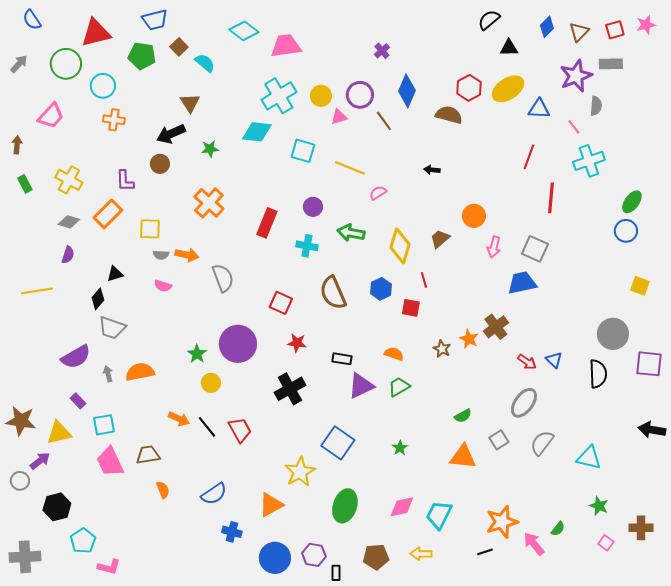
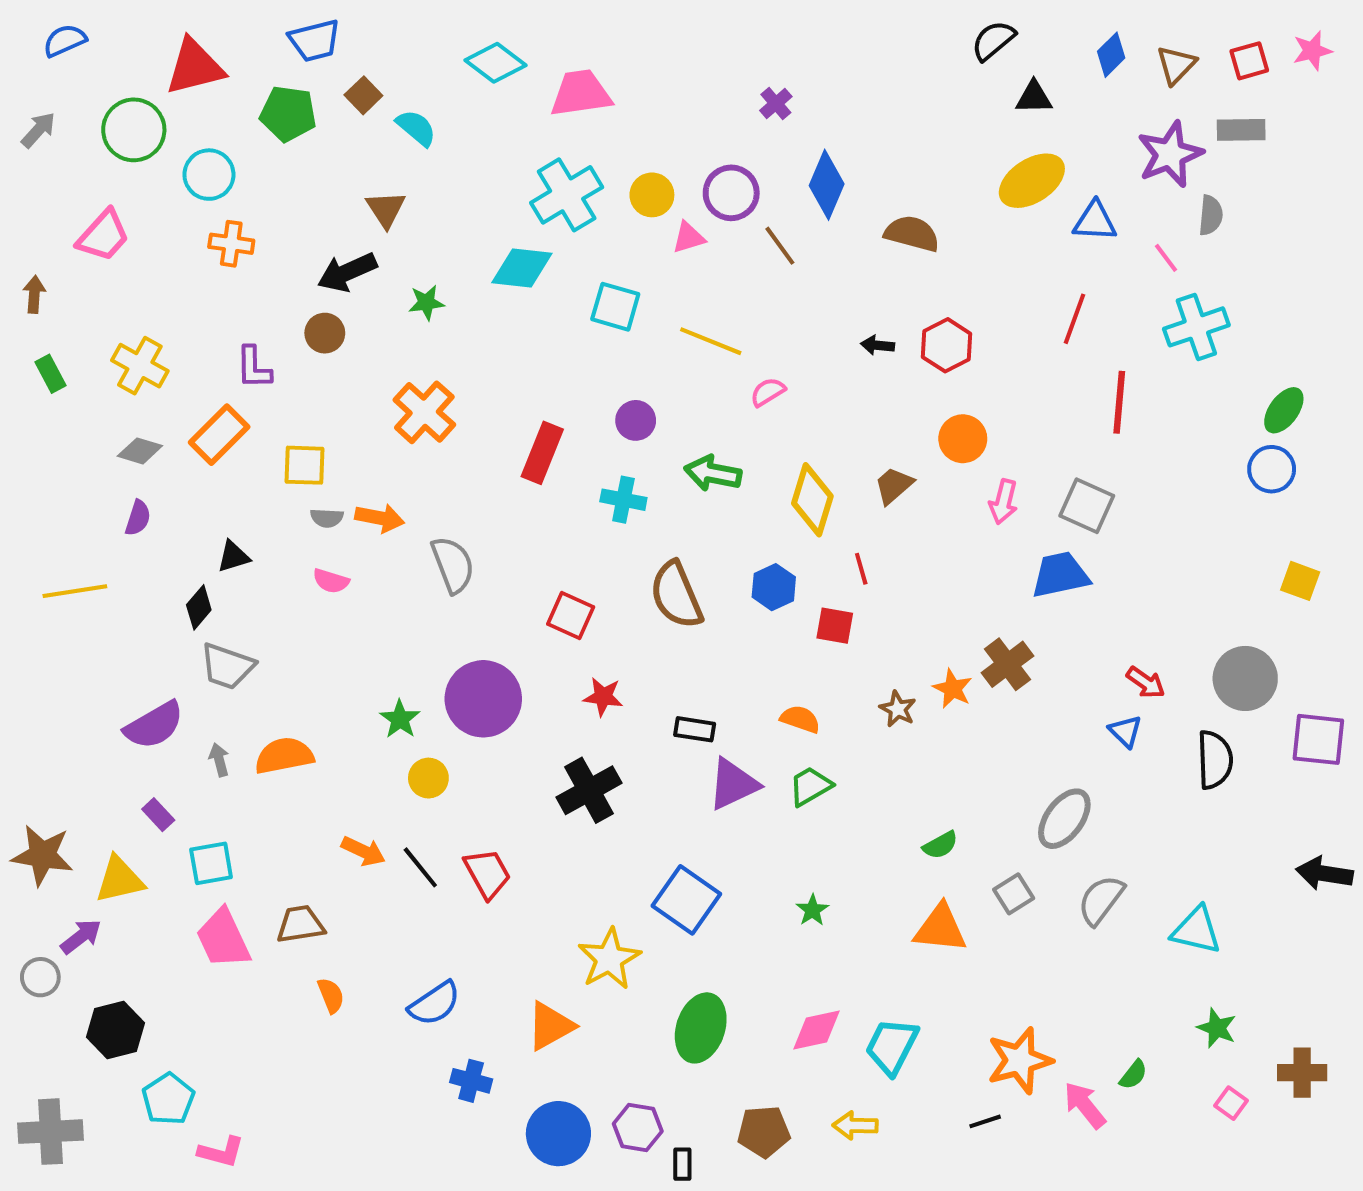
blue semicircle: (32, 20) -> (65, 40), turned 100
red hexagon: (469, 88) -> (947, 345), moved
red arrow: (527, 362) -> (1146, 683), moved

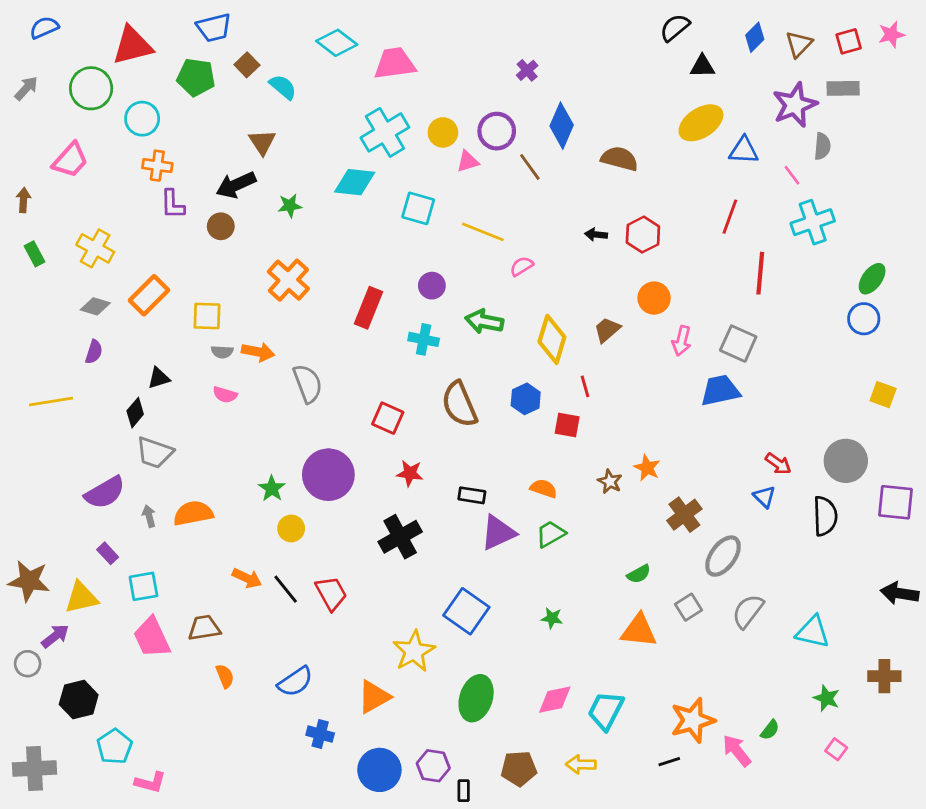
purple L-shape: (254, 368) -> (172, 204), moved
brown cross: (1007, 664) -> (684, 515), moved
green star: (812, 910) -> (552, 618), turned -30
brown cross: (1302, 1073) -> (884, 676), moved

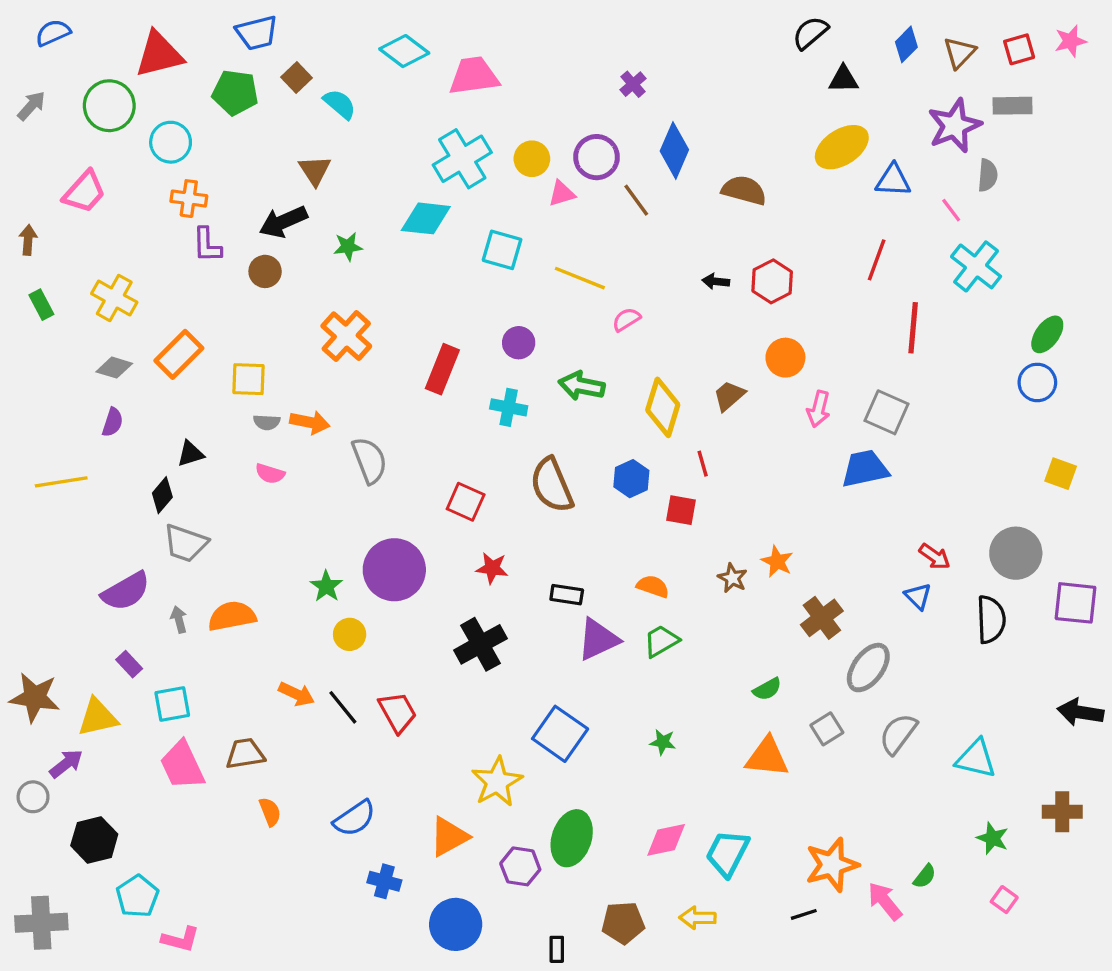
cyan cross: (813, 222) -> (976, 266), turned -33
purple hexagon: (433, 766) -> (520, 866), moved

